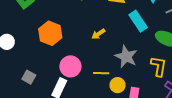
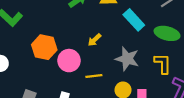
pink circle: (70, 66) -> (69, 61), moved
yellow line: (101, 73) -> (94, 76), moved

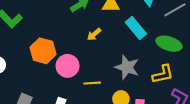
yellow arrow: (94, 40) -> (94, 34), moved
yellow L-shape: (163, 64) -> (163, 74), turned 75

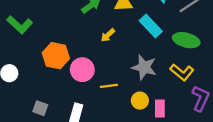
yellow L-shape: (163, 74) -> (182, 72), turned 55

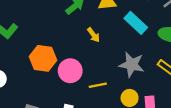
yellow arrow: (108, 35) -> (93, 35), turned -80

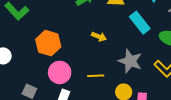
yellow arrow: (93, 35) -> (99, 36), moved, turned -40
pink circle: (70, 71) -> (60, 72), moved

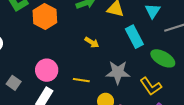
orange hexagon: (48, 43) -> (45, 16), moved
gray star: (130, 61) -> (118, 72), turned -30

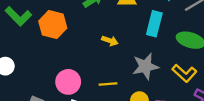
cyan rectangle: (134, 37) -> (154, 24), turned 55

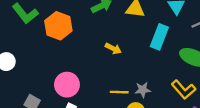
gray star: (145, 66) -> (143, 90), moved, size x0.6
yellow line: (108, 84) -> (119, 92), moved

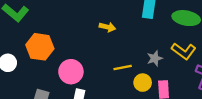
orange hexagon: (58, 26) -> (40, 47), moved
gray star: (143, 90) -> (155, 58), moved

